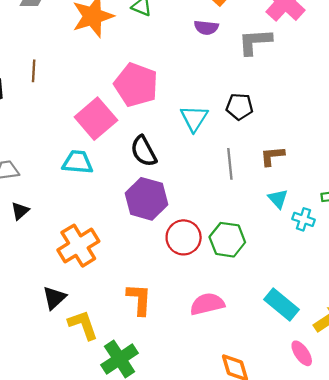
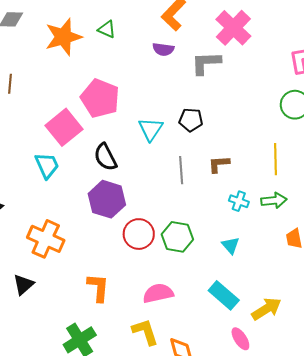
cyan trapezoid: (78, 162) -> (47, 165), turned 60
cyan triangle: (278, 199) -> (230, 245), moved
cyan cross: (303, 219) -> (239, 201), moved
orange cross: (78, 246) -> (46, 239), turned -36
yellow L-shape: (83, 325) -> (145, 332), moved

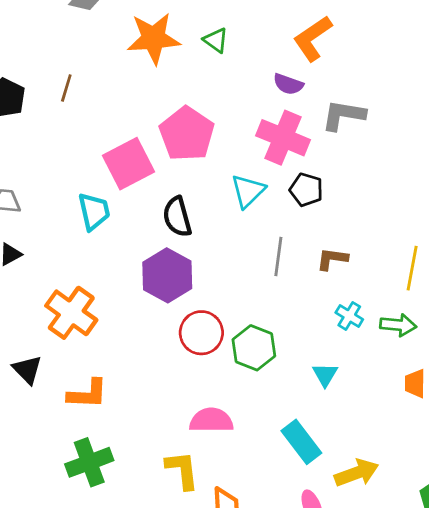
pink cross: (233, 28) -> (283, 138), moved, turned -33
black triangle: (23, 285) -> (27, 370), turned -45
orange L-shape: (98, 288) -> (87, 394), moved, turned 76

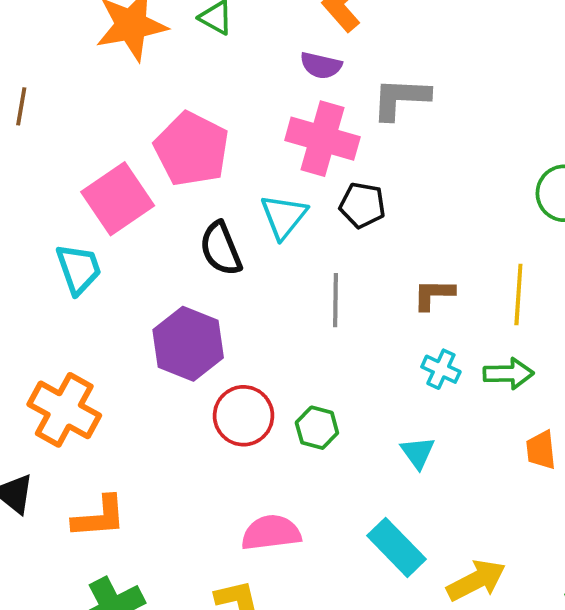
black semicircle: (177, 217) -> (221, 249), moved
brown L-shape: (332, 259) -> (434, 294), moved
green hexagon: (254, 348) -> (317, 428), size x0.7

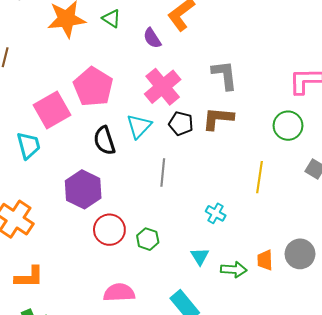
purple semicircle: (321, 65) -> (152, 38), moved, turned 40
gray L-shape: (401, 98) -> (225, 75), moved, turned 76
pink cross: (322, 139) -> (163, 87), turned 30
brown L-shape: (434, 294) -> (218, 119), moved, size x1.4
green arrow: (508, 374) -> (234, 270), moved

